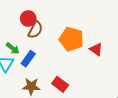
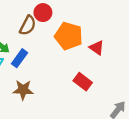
red circle: (28, 19) -> (43, 13), moved
red rectangle: (60, 84) -> (83, 82), moved

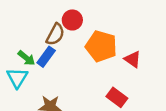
blue rectangle: (20, 58) -> (46, 57), moved

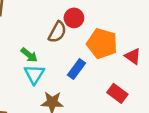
blue rectangle: (46, 57) -> (77, 69), moved
cyan triangle: (17, 78) -> (34, 74), moved

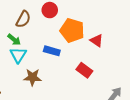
brown semicircle: (57, 32) -> (23, 19), moved
blue rectangle: (77, 69) -> (52, 51), turned 70

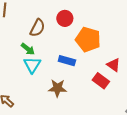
red triangle: (97, 41) -> (113, 65), moved
brown star: (32, 77) -> (57, 88), moved

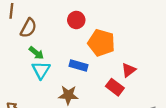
brown semicircle: (37, 28) -> (28, 28), moved
red triangle: (113, 65) -> (129, 70), turned 48

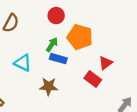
green arrow: (36, 53) -> (52, 45), moved, turned -96
cyan triangle: (41, 70) -> (23, 63), turned -36

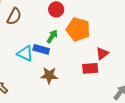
blue rectangle: (58, 59) -> (41, 49), moved
red rectangle: (93, 79) -> (90, 68), turned -42

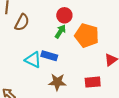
green arrow: (52, 36) -> (60, 31), moved
red rectangle: (90, 68) -> (93, 82), moved

